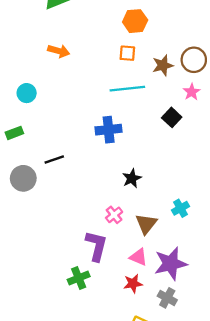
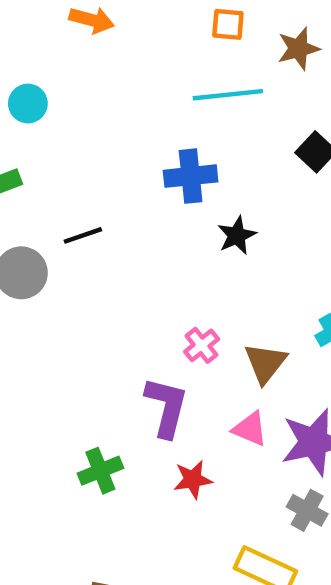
black star: (132, 178) -> (237, 235), moved
green cross: (79, 278) -> (100, 471), moved
red star: (133, 284) -> (193, 480), moved

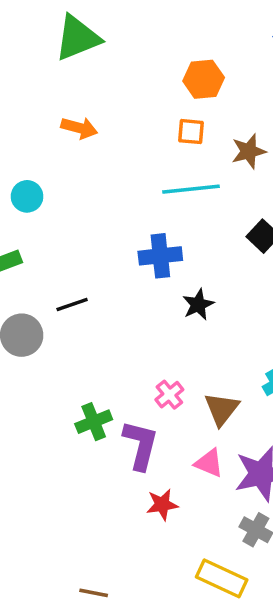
green cross: (100, 471) -> (94, 422), moved

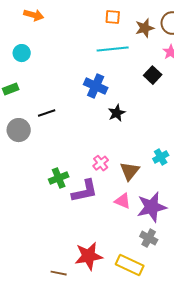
orange arrow: (79, 128) -> (34, 15), moved
blue cross: (160, 256) -> (96, 86), turned 30
purple L-shape: (141, 445) -> (85, 191), turned 64
red star: (162, 505) -> (89, 256), moved, size x1.6

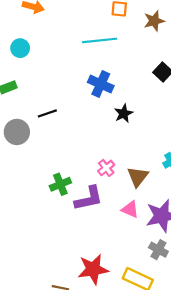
cyan line: (113, 49) -> (100, 40), moved

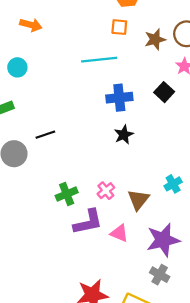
blue cross: (101, 84) -> (119, 98), moved, turned -30
green cross: (60, 184) -> (67, 194), moved
pink triangle: (130, 209) -> (119, 233), moved

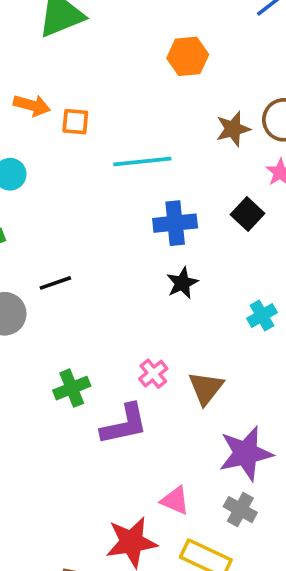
orange square: (119, 27) -> (75, 122), moved
cyan cross: (173, 184) -> (262, 316), moved
green cross: (67, 194) -> (72, 388), moved
pink triangle: (119, 233) -> (175, 500), moved

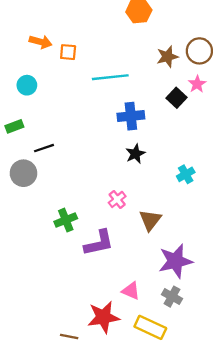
black square: (248, 214) -> (177, 98), moved
black line: (55, 283) -> (44, 148), moved
pink cross: (153, 374) -> (117, 199), moved

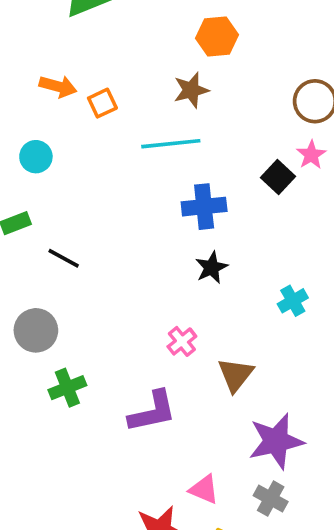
orange square: (68, 52) -> (102, 103), turned -30
brown star: (167, 57) -> (191, 90), moved
black line: (44, 148) -> (64, 258), turned 48
gray circle: (23, 173) -> (36, 330), moved
green cross: (66, 220) -> (67, 388), moved

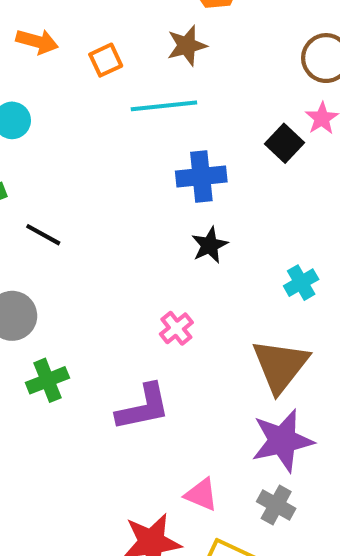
orange square: (102, 103) -> (106, 60), moved
brown triangle: (235, 375) -> (280, 366), moved, size x1.4

